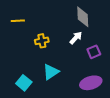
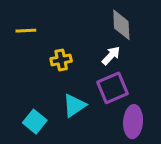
purple square: (94, 52) -> (113, 88), moved, size x1.5
purple ellipse: (91, 83) -> (133, 122), turned -70

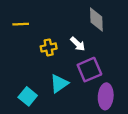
white arrow: (111, 56) -> (78, 44), moved, turned 91

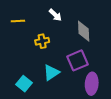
gray diamond: (96, 19) -> (84, 31), moved
white arrow: (78, 44) -> (55, 15), moved

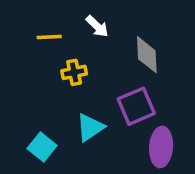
yellow line: (18, 21) -> (49, 37), moved

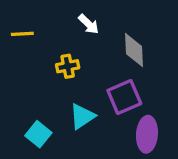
yellow line: (49, 37) -> (22, 34), moved

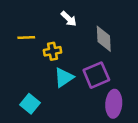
yellow line: (22, 34) -> (26, 37), moved
cyan triangle: (82, 116) -> (64, 78), moved

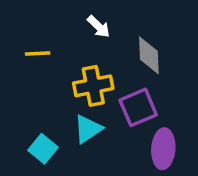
yellow cross: (52, 51) -> (93, 86), moved, size x1.5
cyan triangle: (64, 78) -> (88, 129), moved

